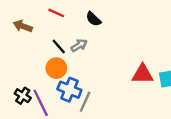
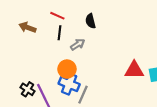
black semicircle: (93, 19) -> (90, 21), turned 32
black line: (59, 47) -> (60, 33), moved, turned 48
orange circle: (56, 68) -> (67, 69), moved

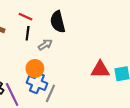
black semicircle: (90, 21) -> (58, 22), size x1.5

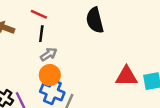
black semicircle: (58, 22) -> (95, 20), moved
gray arrow: (45, 45) -> (49, 54), moved

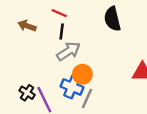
gray arrow: (49, 54) -> (69, 51), size x1.5
orange circle: (50, 75) -> (82, 74), moved

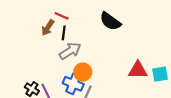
black semicircle: (112, 19) -> (110, 21), turned -40
brown arrow: (27, 26) -> (48, 28), moved, turned -77

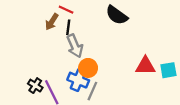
gray arrow: (70, 51) -> (75, 46), turned 100

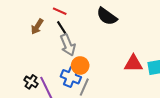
brown arrow: (52, 22) -> (37, 27), moved
black line: (68, 27) -> (62, 28), turned -40

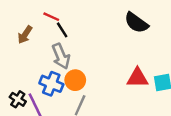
black semicircle: (107, 16) -> (136, 23), moved
black line: (62, 28) -> (62, 30), moved
blue cross: (71, 77) -> (51, 84), moved

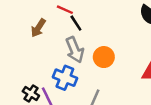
orange circle: (75, 80) -> (104, 57), moved

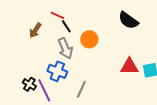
orange circle: (104, 57) -> (89, 39), moved

